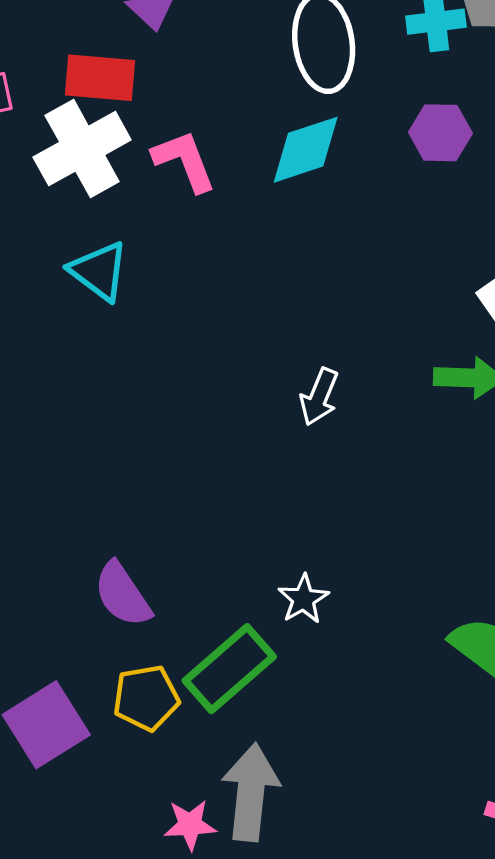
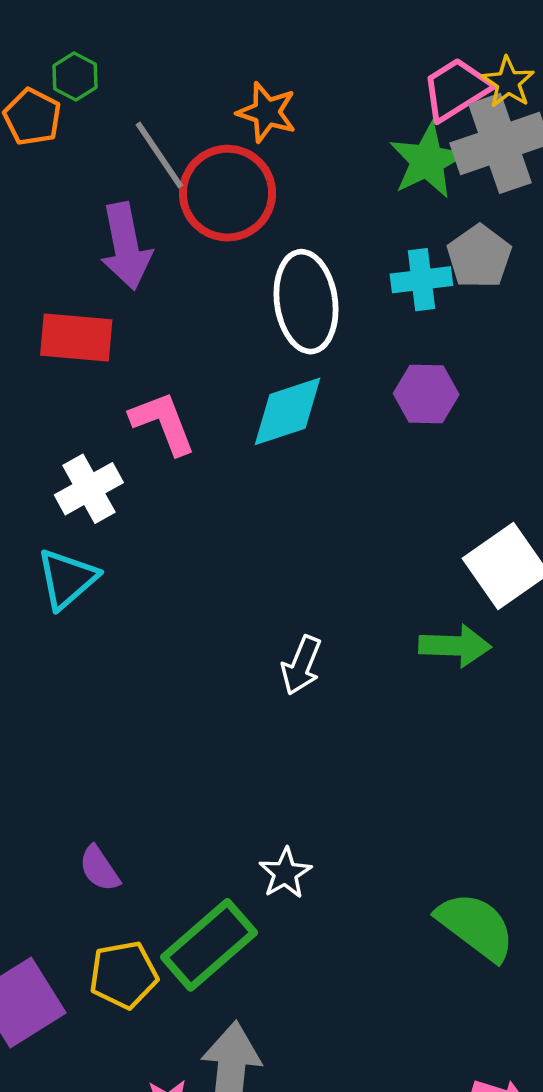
white cross: (82, 149) -> (89, 489), moved, size x0.7
cyan triangle: (99, 271) -> (67, 579), moved, turned 42
purple semicircle: (123, 595) -> (99, 869), size x0.7

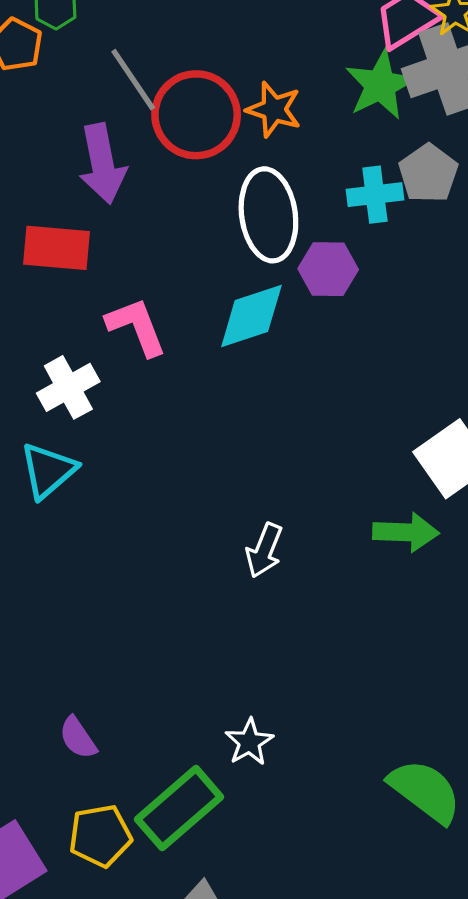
orange star: (267, 112) -> (274, 109), moved
purple hexagon: (426, 394) -> (328, 269), moved

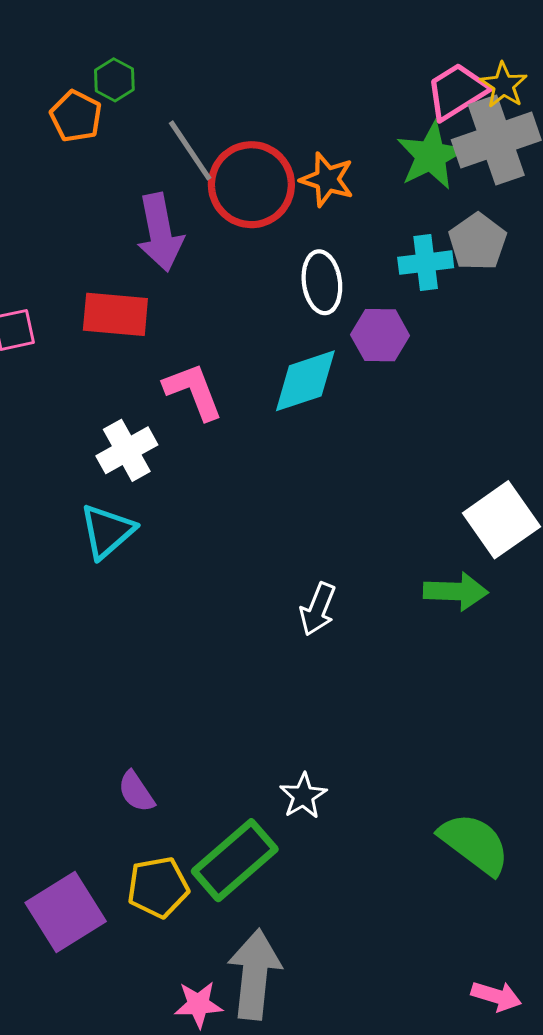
white ellipse: (268, 215) -> (322, 282), size x0.7

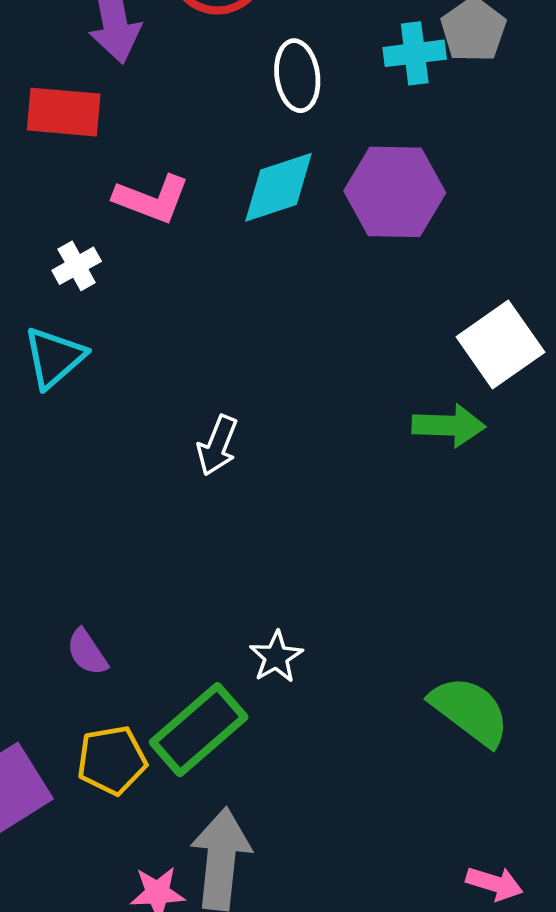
purple hexagon: (380, 335) -> (395, 192), moved, size x1.5
pink L-shape: (193, 391) -> (152, 199), turned 132
white cross: (127, 450) -> (77, 266), size x0.7
white arrow: (318, 609) -> (217, 446), moved

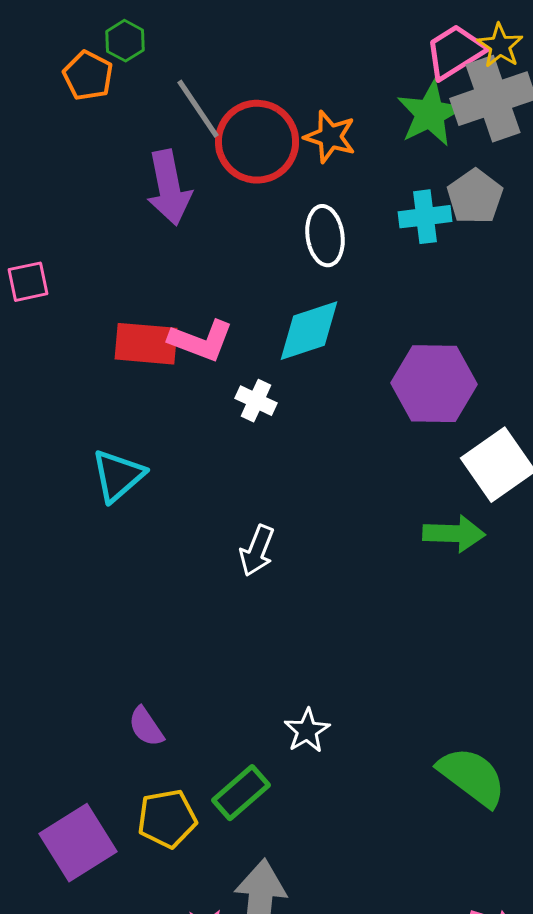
red rectangle: (64, 112) -> (146, 344), moved
purple hexagon: (395, 192) -> (434, 384), moved
white cross: (77, 266) -> (256, 401), moved, turned -36
green rectangle: (199, 730) -> (241, 793), size x0.7

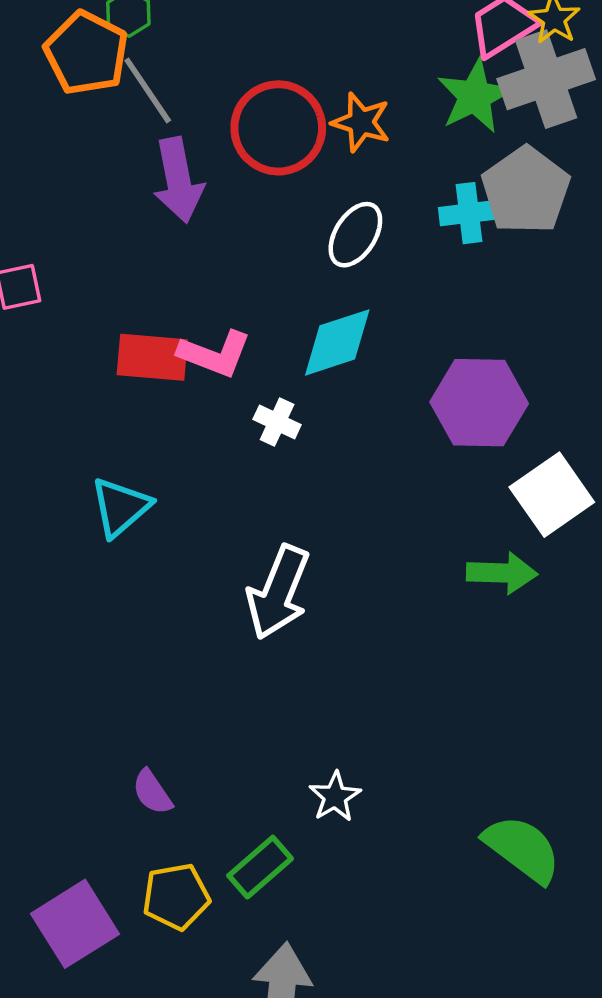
orange pentagon: (88, 76) -> (86, 53), size x1.5
gray line: (198, 109) -> (148, 90), moved
gray pentagon: (475, 197) -> (526, 190), size x1.4
white ellipse: (325, 236) -> (355, 235), turned 40
white arrow: (257, 551) -> (278, 592), size x1.6

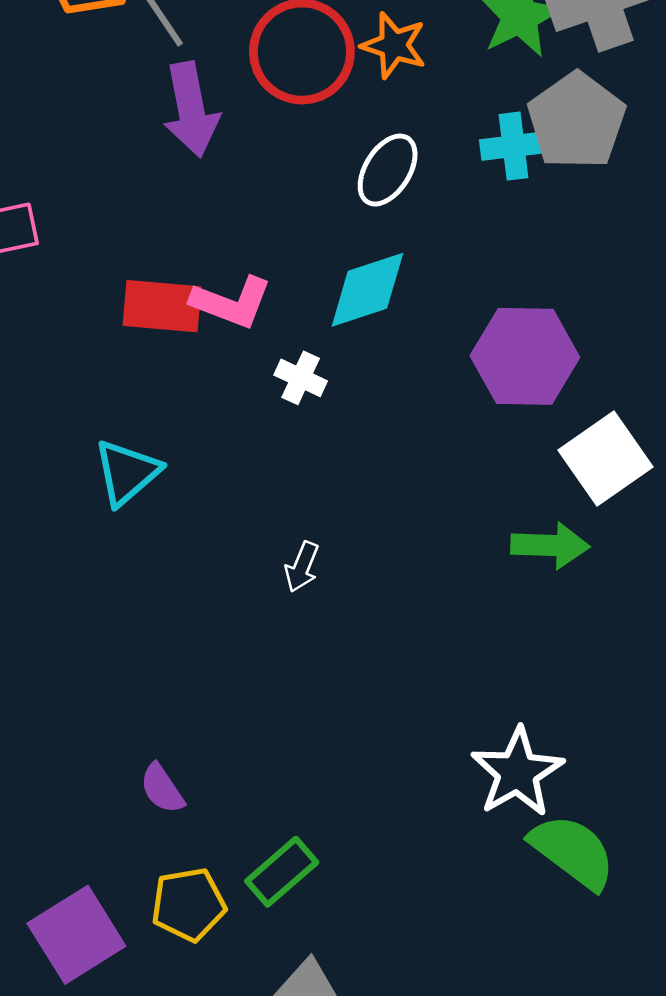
white arrow: (278, 592) -> (302, 567), size x0.5
white star: (335, 797) -> (517, 772), moved, size x1.6

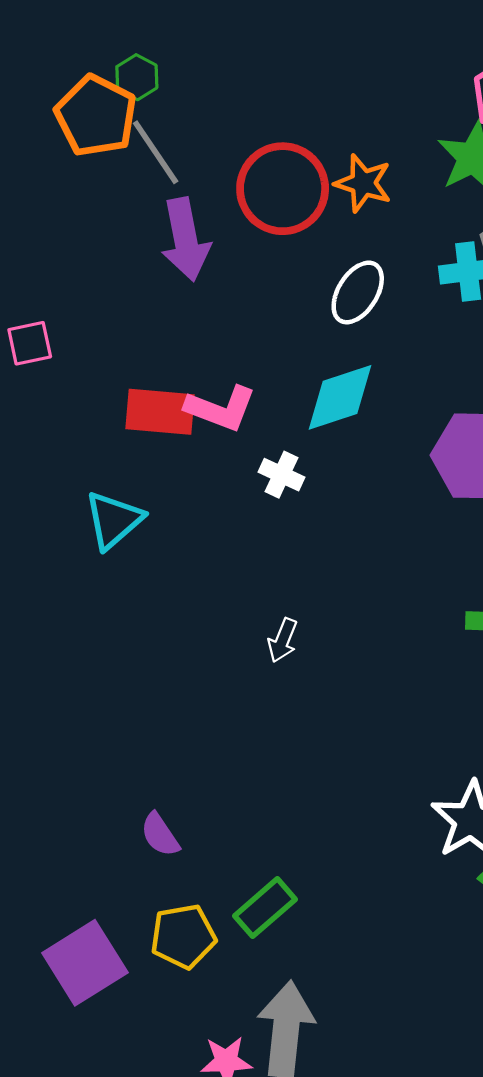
cyan triangle: (127, 472) -> (114, 520), moved

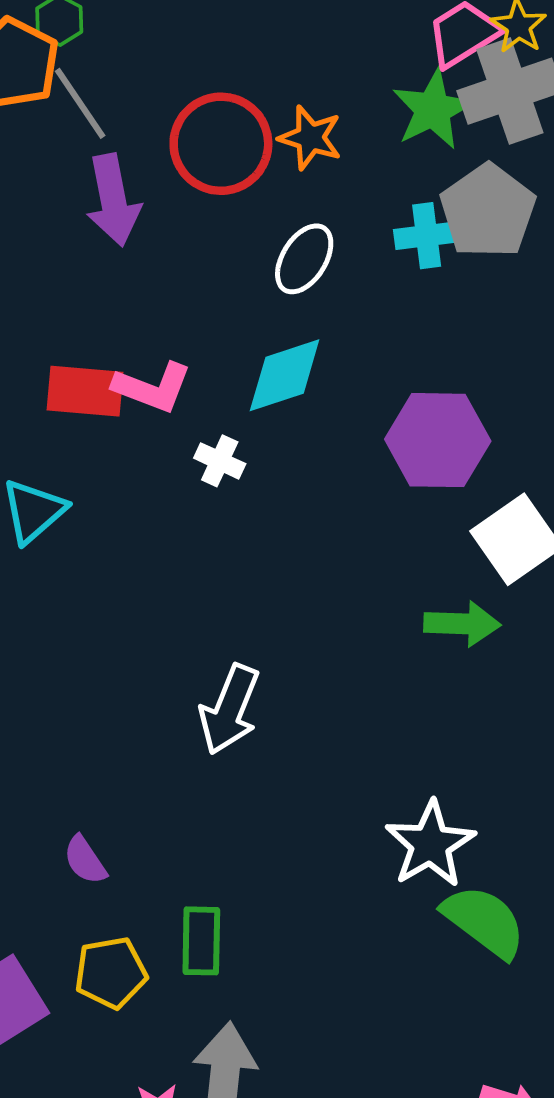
white arrow: (283, 640) -> (229, 709), moved, size x1.8
green rectangle: (265, 908) -> (201, 941), turned -48

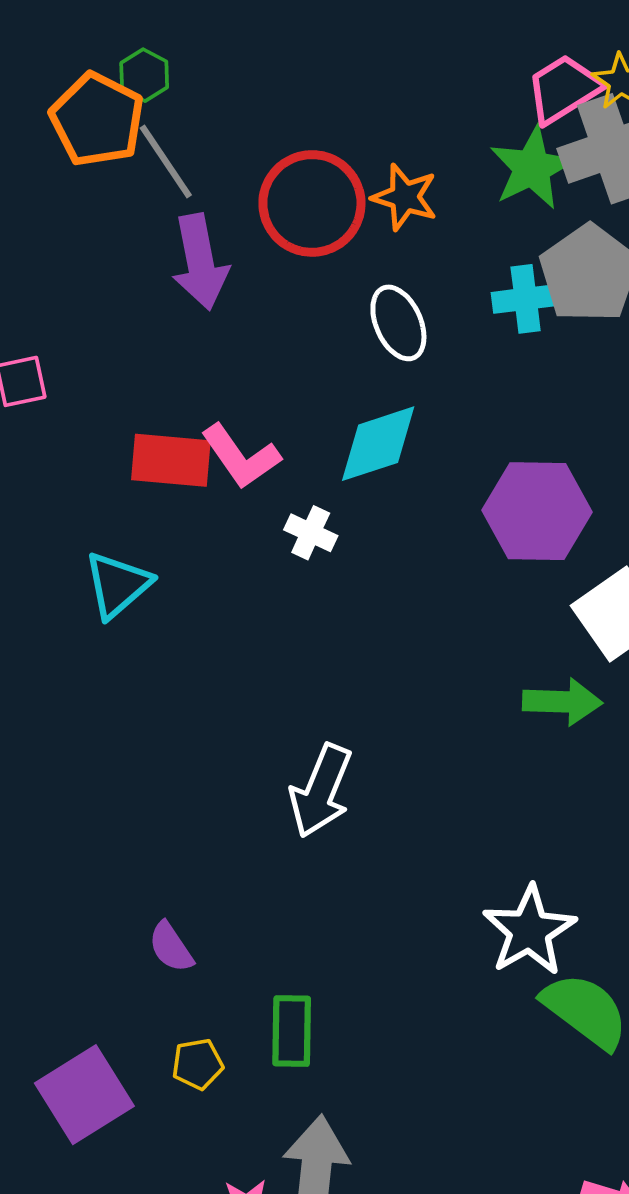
white ellipse: (304, 259) -> (398, 323), turned -56
pink L-shape: (152, 387) -> (241, 456), turned 34
yellow pentagon: (111, 973) -> (198, 1064), size x0.7

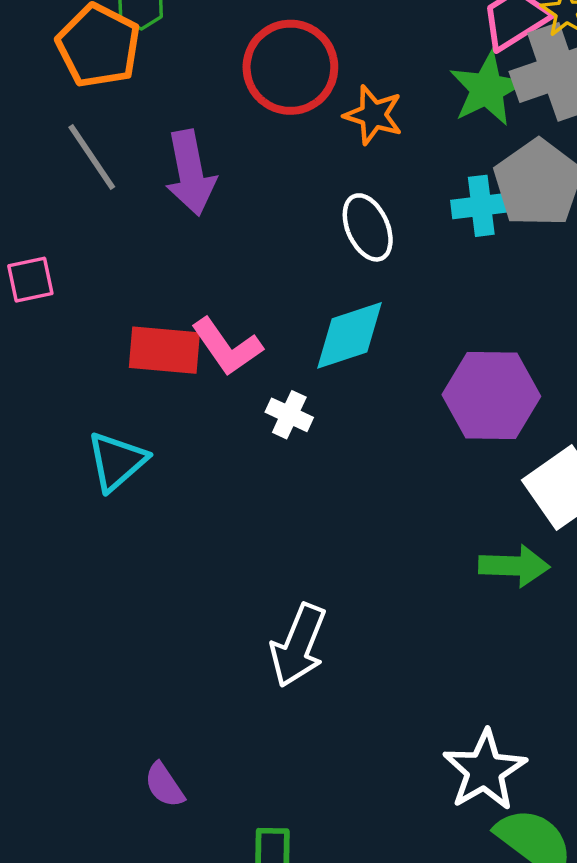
gray line: (166, 162) -> (92, 157), moved
red circle: (312, 203) -> (290, 67), moved

